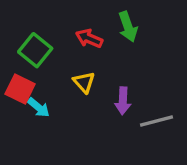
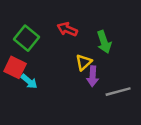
green arrow: (128, 27) -> (104, 42), moved
yellow triangle: (84, 82) -> (84, 62), moved, turned 30

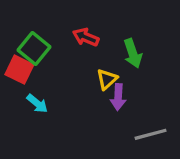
red square: (15, 67) -> (19, 70), moved
gray line: (118, 92) -> (151, 134), moved

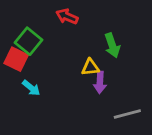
red arrow: (86, 37) -> (67, 16), moved
yellow triangle: (107, 79) -> (90, 67), turned 36

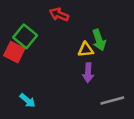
yellow triangle: (90, 67) -> (86, 50), moved
cyan arrow: (31, 88) -> (28, 100), moved

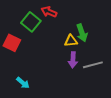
green square: (25, 36) -> (31, 22), moved
gray line: (112, 100) -> (93, 65), moved

